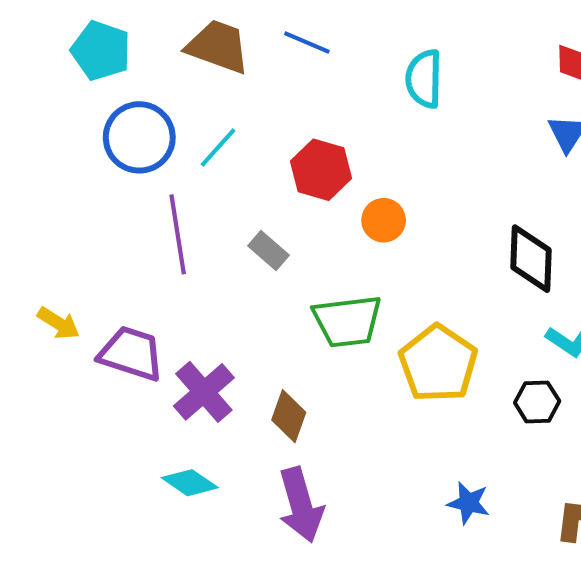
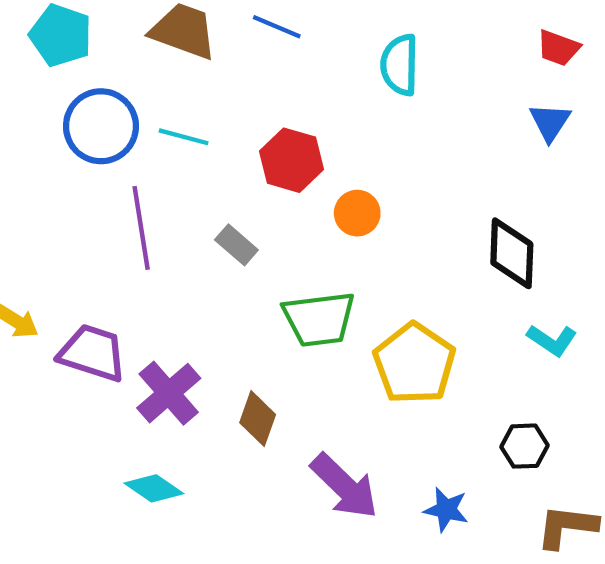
cyan line: (218, 148) -> (184, 137), turned 63
black hexagon: (537, 402) -> (525, 446), moved
purple arrow: (301, 505) -> (344, 486), moved, turned -30

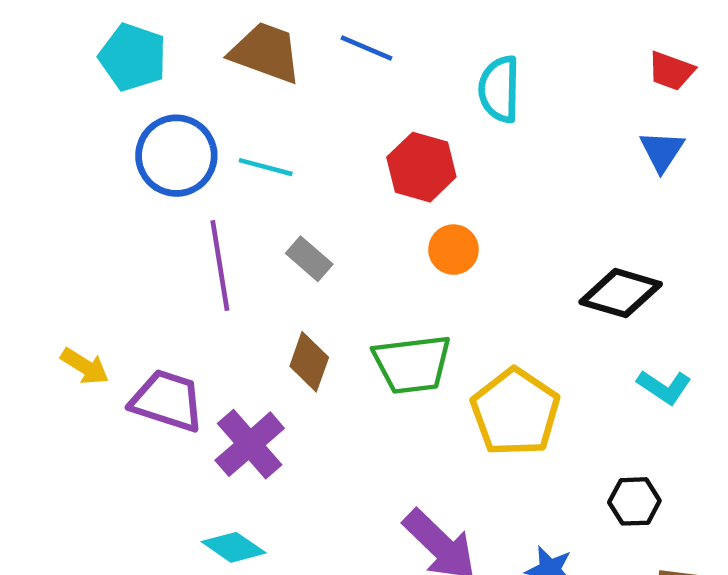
red hexagon: (292, 160) -> (421, 167), moved
gray rectangle: (236, 245) -> (309, 259), moved
black diamond: (512, 253) -> (621, 293), turned -76
brown diamond: (258, 419) -> (309, 362), moved

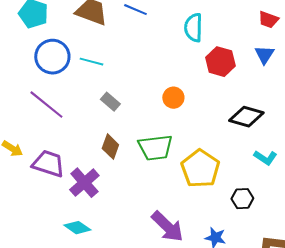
red hexagon: (421, 167) -> (220, 62), moved
purple line: (220, 266) -> (46, 105), moved, turned -42
black hexagon: (634, 501) -> (242, 199), moved

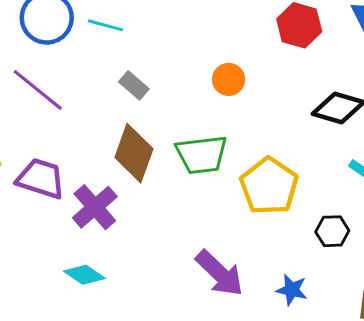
brown diamond: (110, 147) -> (134, 153), size x1.5

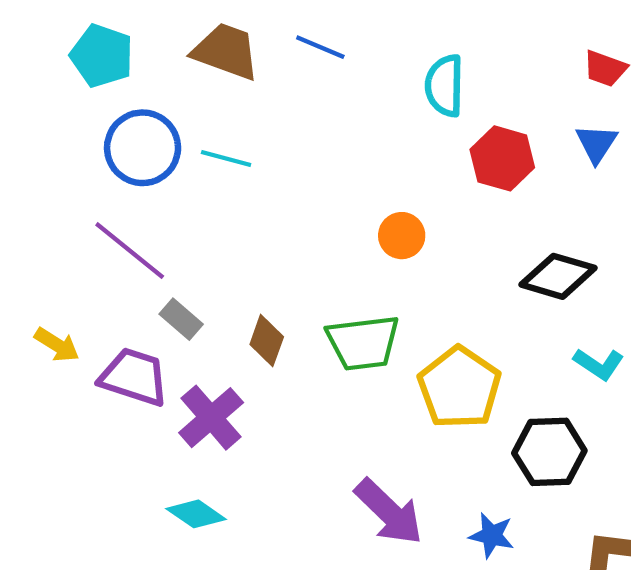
gray rectangle: (134, 85) -> (181, 319), moved
brown diamond: (134, 153) -> (267, 341), size x0.6
black hexagon: (332, 231) -> (549, 452), size x1.5

